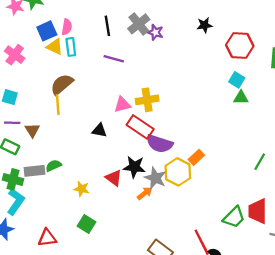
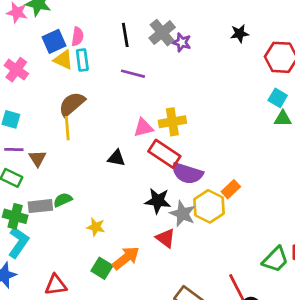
red triangle: (114, 178) -> (166, 238), moved
orange arrow: (145, 193) -> (126, 258), moved, size x1.5

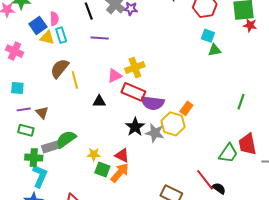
yellow line: (67, 128) -> (75, 80), moved
green semicircle: (63, 200) -> (66, 139), size x1.5
black star: (158, 201) -> (135, 127), turned -30
red triangle: (166, 238) -> (122, 155), moved
green square: (102, 268) -> (102, 169), moved

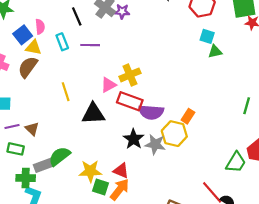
cyan rectangle: (61, 35) -> (62, 42), moved
brown semicircle: (60, 68) -> (28, 67), moved
black triangle: (99, 101) -> (93, 114), size x1.6
yellow star: (94, 154) -> (90, 171), size x1.5

